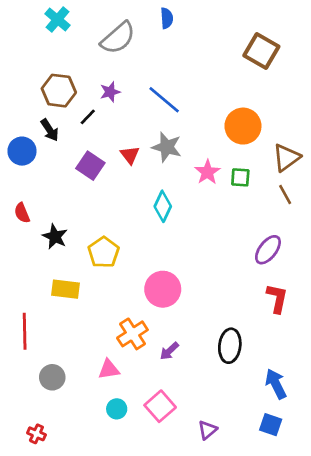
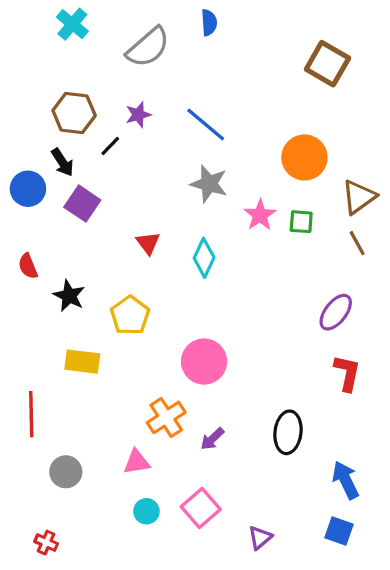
red triangle: (130, 155) -> (148, 243), moved
purple square: (90, 166) -> (82, 204), moved

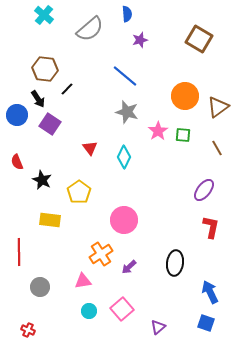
purple star: (138, 115) -> (140, 40), moved
brown triangle: (359, 197) -> (218, 107), moved

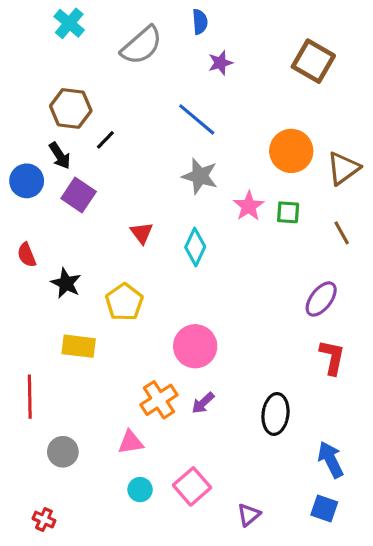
purple arrow: (129, 267) -> (203, 403), moved

